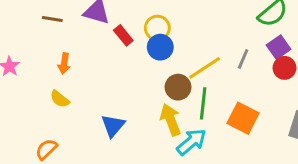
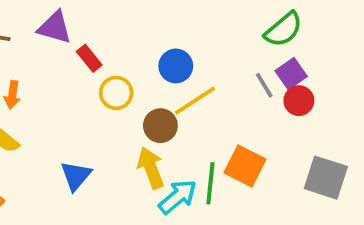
yellow circle: (157, 28) -> (116, 93), moved
blue circle: (160, 47) -> (176, 66), moved
gray line: (243, 59) -> (264, 85), moved, turned -54
green line: (203, 103) -> (210, 183), moved

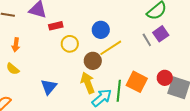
red rectangle: (89, 58) -> (56, 26), turned -64
red circle: (299, 101) -> (165, 78), moved

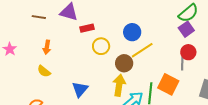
purple square: (161, 34) -> (186, 29), moved
gray line: (147, 40) -> (182, 63), moved, turned 32
red circle: (165, 78) -> (188, 52), moved
yellow arrow: (88, 83) -> (119, 85), turned 30

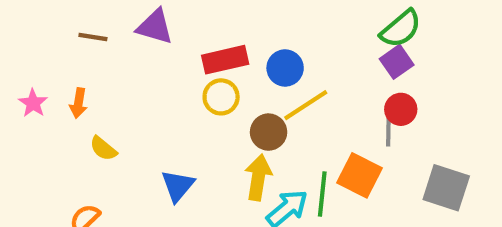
red rectangle: (87, 28) -> (225, 60), moved, size x1.5
orange arrow: (47, 47) -> (78, 103), moved

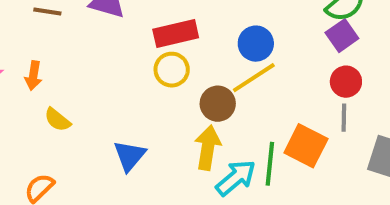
blue circle: (285, 68) -> (256, 44), moved
gray line: (388, 132) -> (344, 118), moved

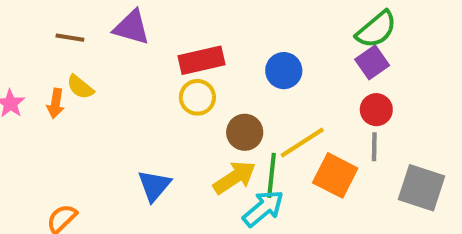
yellow line: (254, 78) -> (302, 143), moved
yellow semicircle: (57, 120) -> (80, 87), moved
yellow arrow: (208, 148) -> (234, 177), turned 48
green line: (270, 164) -> (271, 175), moved

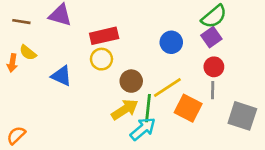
blue circle: (284, 71) -> (171, 42), moved
blue triangle: (154, 186) -> (61, 76), moved, turned -45

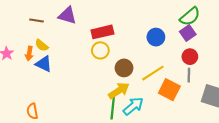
blue triangle: (61, 76) -> (44, 64), moved
green line: (148, 108) -> (113, 108), moved
orange semicircle: (16, 135) -> (32, 111), turned -56

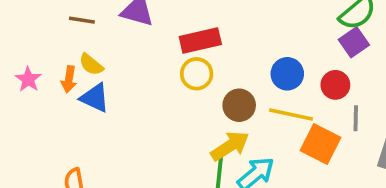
blue circle: (156, 37) -> (287, 74), moved
red circle: (190, 57) -> (335, 85), moved
yellow line: (153, 73) -> (291, 114), turned 45

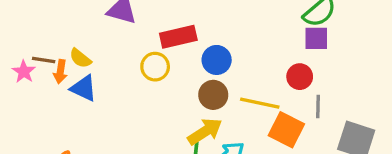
brown line: (82, 20) -> (44, 60), moved
purple square: (354, 42) -> (316, 38), turned 35
yellow circle: (197, 74) -> (155, 67), moved
blue circle: (287, 74) -> (217, 60), moved

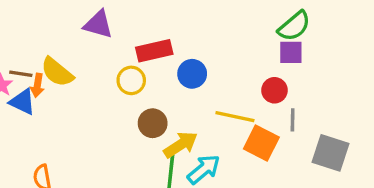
yellow semicircle: (80, 58) -> (57, 72), size x1.5
blue triangle: (84, 88) -> (23, 102), moved
brown circle: (213, 95) -> (153, 123), moved

